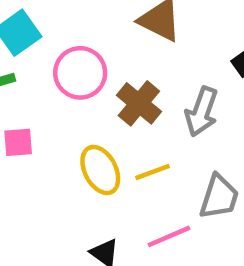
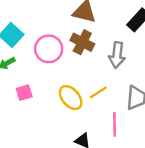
brown cross: (139, 103) -> (82, 42), moved
pink line: (169, 236) -> (115, 124), turned -55

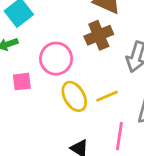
brown cross: (82, 42) -> (99, 35), turned 30
pink circle: (49, 49) -> (56, 59), moved

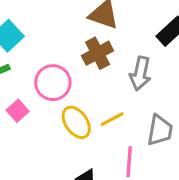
pink square: (22, 82) -> (18, 111), turned -30

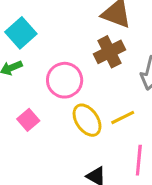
pink square: (18, 111) -> (28, 120), moved

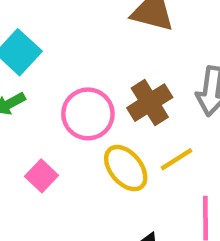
brown cross: (109, 52) -> (150, 103), moved

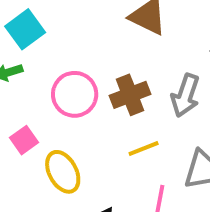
yellow ellipse: (126, 168) -> (63, 172), moved

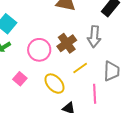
yellow ellipse: (63, 172) -> (54, 84), moved

